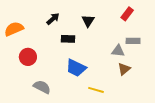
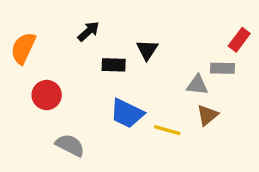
red rectangle: (127, 14) -> (239, 40), moved
black triangle: (88, 21) -> (147, 50), moved
orange semicircle: (14, 29) -> (23, 48), turned -42
yellow line: (96, 90) -> (167, 130), moved

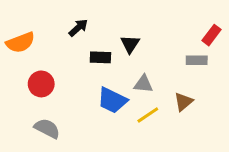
orange semicircle: (23, 48) -> (20, 42), turned -136
gray triangle: (197, 85) -> (143, 84), moved
yellow line: (167, 130) -> (148, 115), turned -50
gray semicircle: (70, 145) -> (47, 128), moved

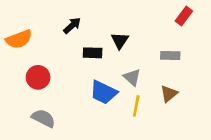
red rectangle: (212, 35) -> (184, 16), moved
gray rectangle: (197, 60) -> (170, 56), moved
gray triangle: (143, 84) -> (132, 77), turned 36
yellow line: (148, 115) -> (136, 106), turned -45

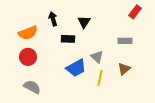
black arrow: (72, 26) -> (53, 19), turned -64
orange semicircle: (19, 39) -> (28, 33), moved
black triangle: (120, 41) -> (84, 22), moved
blue trapezoid: (103, 92) -> (76, 68), turned -55

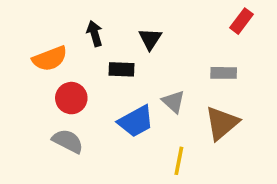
red circle: (28, 57) -> (71, 98), moved
brown triangle: (124, 69) -> (222, 123), size x1.5
yellow line: (100, 78) -> (179, 161), moved
gray semicircle: (32, 87) -> (68, 141), moved

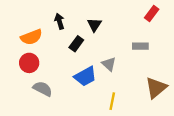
black rectangle: (121, 69) -> (76, 44), turned -56
red circle: (71, 98) -> (29, 63), moved
brown triangle: (222, 123) -> (156, 88), moved

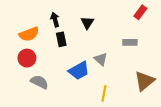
black rectangle: (76, 44) -> (61, 39), moved, turned -48

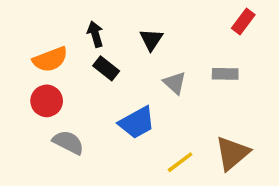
black rectangle: (61, 39) -> (106, 68), turned -40
gray triangle: (101, 59) -> (175, 83), moved
brown triangle: (144, 81) -> (232, 153), moved
yellow line: (104, 93) -> (180, 162), turned 42

